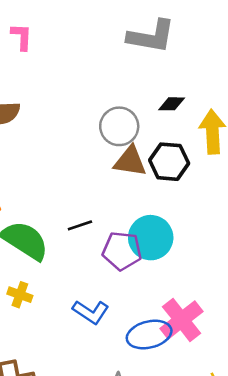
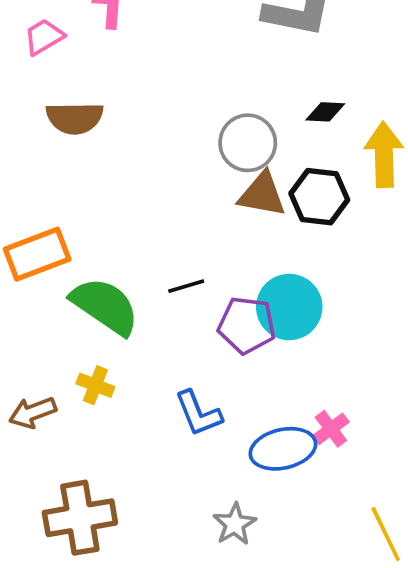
blue L-shape: (91, 312) -> (198, 413), turned 33
pink cross: (181, 320) -> (331, 429), size x0.6

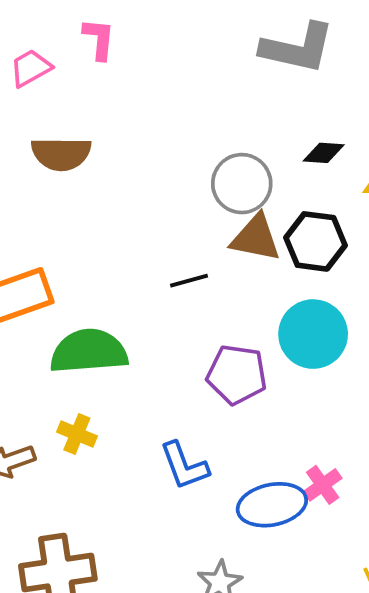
black line: (186, 286) -> (189, 281), moved
green semicircle: (105, 306) -> (89, 351), turned -40
cyan circle: (289, 307) -> (313, 334), moved

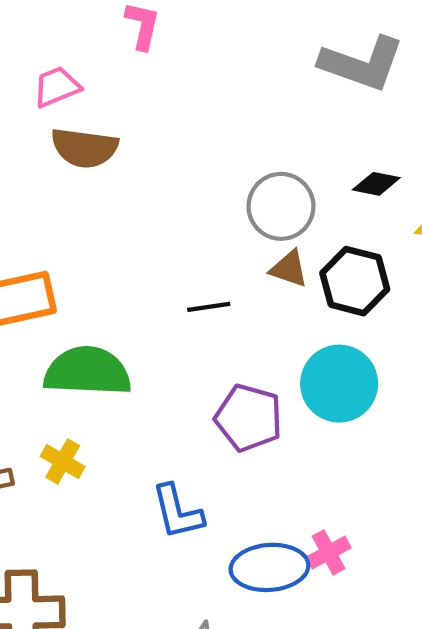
pink trapezoid: (31, 68) -> (57, 87), moved
brown triangle: (256, 238) -> (289, 269), size x0.7

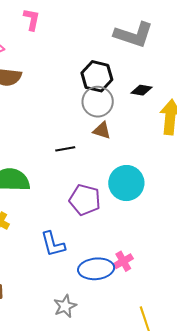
black hexagon: (355, 281) -> (97, 76), moved

